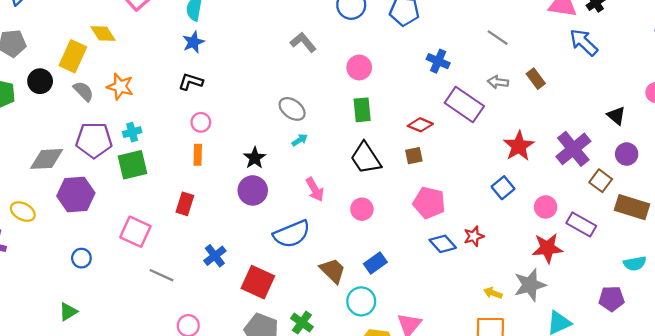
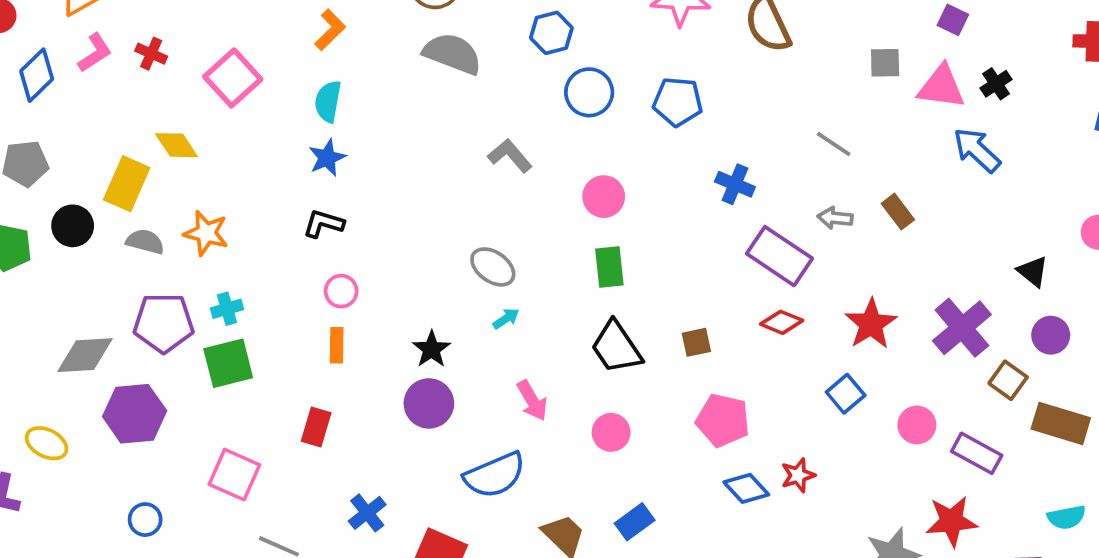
gray semicircle: (83, 91) -> (145, 242), turned -30
red diamond: (420, 125) -> (782, 322), moved
red star: (547, 248) -> (952, 521), moved

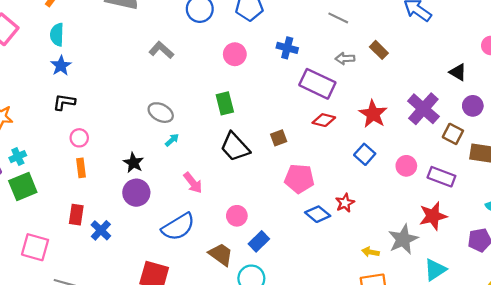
pink circle: (604, 197) -> (235, 54), moved
pink circle: (611, 432) -> (237, 216), moved
blue cross: (367, 513) -> (101, 230), moved

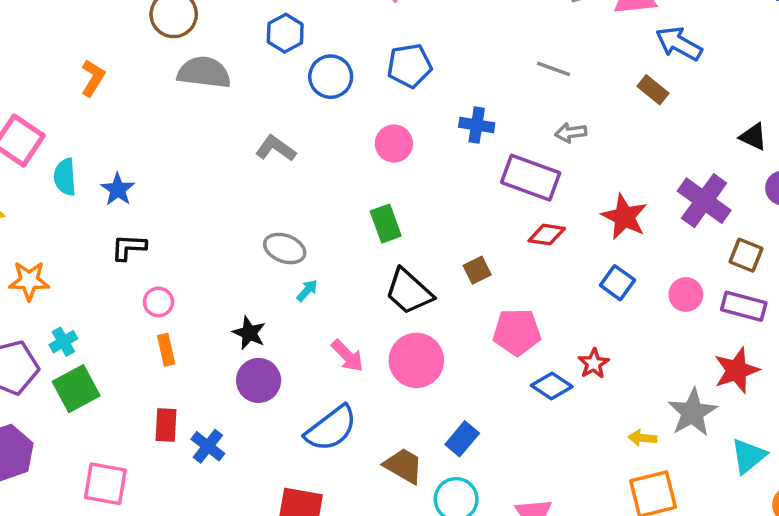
cyan semicircle: (57, 35) -> (65, 177), moved
brown rectangle: (379, 50) -> (653, 90), moved
brown square: (453, 134) -> (746, 255), moved
pink circle: (237, 216) -> (416, 360), moved, size x1.6

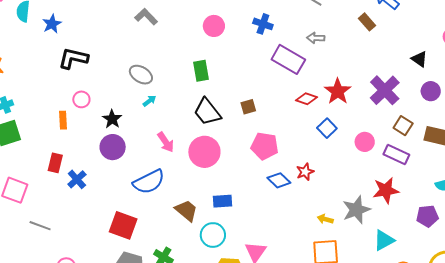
red diamond: (547, 235) -> (307, 99), moved
black L-shape: (129, 247) -> (73, 58), moved, size x1.4
pink circle: (158, 302) -> (81, 99), moved
blue rectangle: (462, 439) -> (223, 201), turned 36

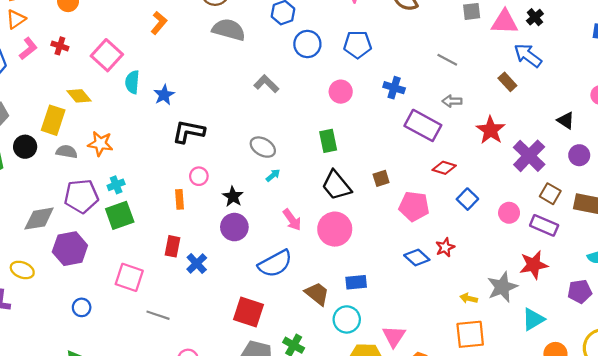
red star: (338, 91) -> (491, 130), moved
pink pentagon: (265, 146) -> (414, 206), moved

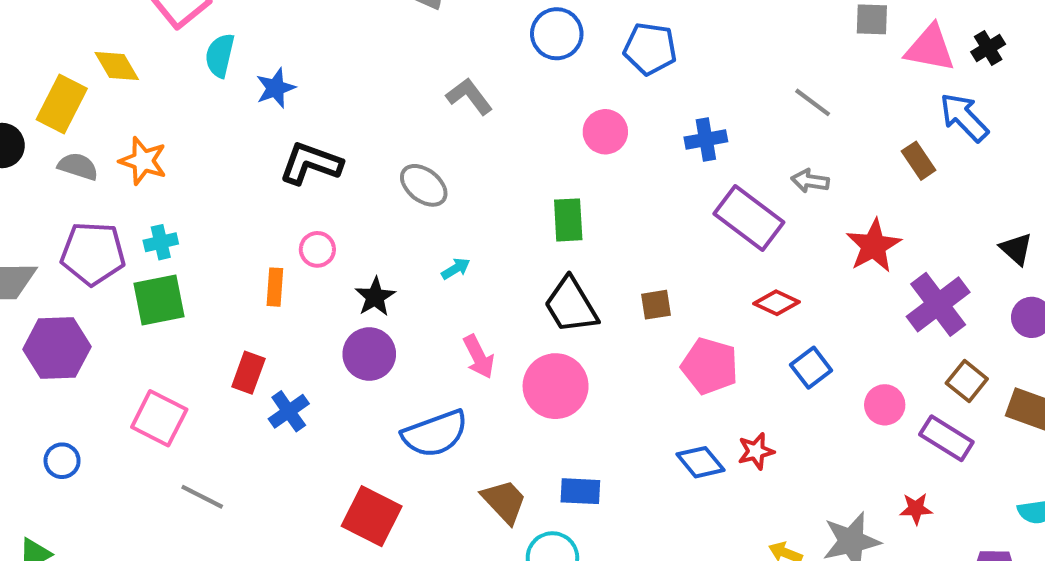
blue cross: (394, 88) -> (706, 139), turned -36
gray ellipse: (263, 147) -> (424, 185), moved
red star: (534, 265) -> (916, 509), size x0.6

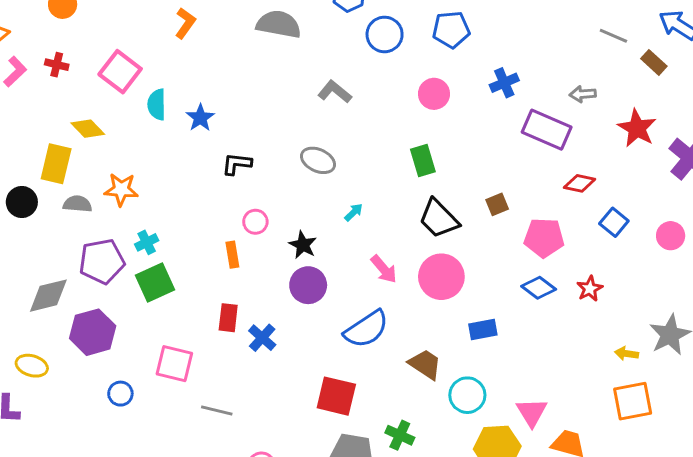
gray line: (813, 102) -> (613, 36), moved
black L-shape: (311, 163) -> (237, 164), size x0.7
blue circle: (62, 461) -> (120, 394), moved
blue diamond: (700, 462) -> (539, 288), moved
blue rectangle: (580, 491) -> (483, 330), moved

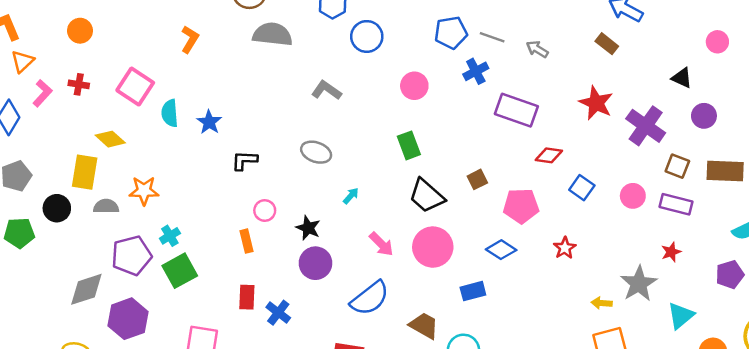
blue pentagon: (451, 30) -> (451, 33), moved
gray line: (613, 36) -> (492, 37), moved
gray arrow: (583, 94) -> (537, 49), moved, turned 40
blue diamond: (539, 288) -> (501, 250), moved

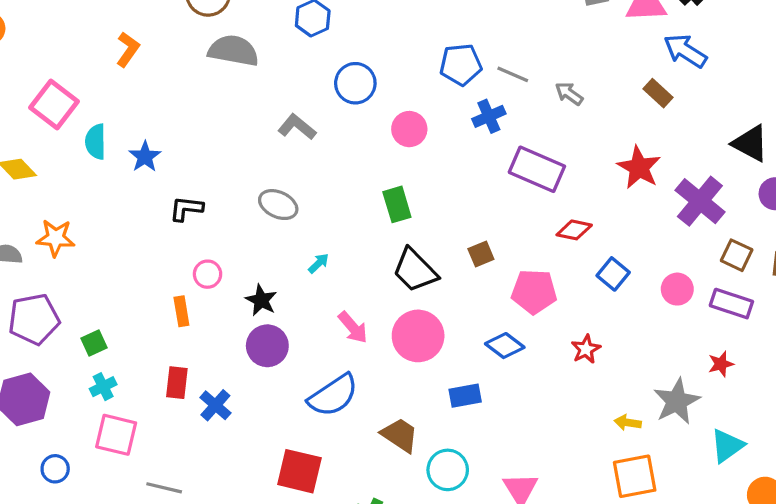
blue circle: (367, 36) -> (355, 83), moved
black triangle: (682, 78) -> (750, 143), size x1.4
cyan cross: (170, 236) -> (103, 387), moved
green square: (180, 271) -> (94, 343), size x0.6

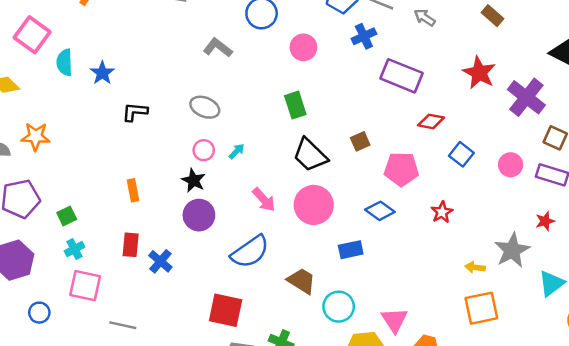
pink circle: (208, 274) -> (204, 150), moved

